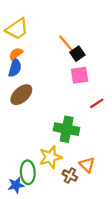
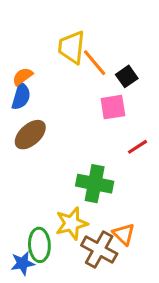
yellow trapezoid: (17, 29) -> (72, 47), moved, turned 130
black square: (77, 54) -> (127, 76), moved
brown cross: (70, 175) -> (99, 249), size x1.6

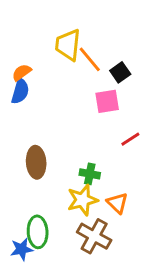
brown ellipse: (30, 135) -> (36, 162), moved, turned -52
green cross: (95, 184) -> (90, 174), size x0.6
yellow star: (72, 223) -> (83, 200), moved
orange triangle: (124, 234) -> (117, 203), moved

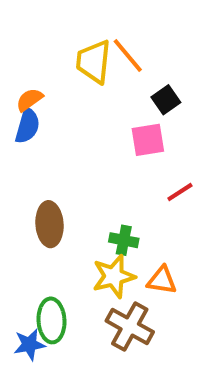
orange line: (90, 59) -> (128, 56), moved
orange triangle: (117, 203) -> (162, 280), turned -35

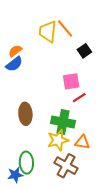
blue semicircle: (27, 126) -> (14, 64), turned 36
pink square: (148, 140) -> (71, 81), moved
red line: (180, 192) -> (79, 98), moved
green cross: (124, 240) -> (63, 122), size x1.6

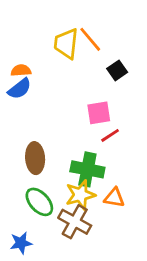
orange semicircle: (15, 51) -> (21, 70), turned 32
green ellipse: (26, 163) -> (39, 202), moved, turned -40
brown cross: (66, 166) -> (75, 222), moved

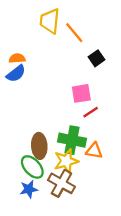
yellow trapezoid: (66, 44) -> (50, 21), moved
brown ellipse: (35, 158) -> (39, 146), moved
orange triangle: (114, 198) -> (94, 151), moved
blue star: (21, 243) -> (29, 189), moved

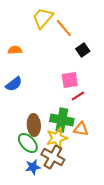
yellow trapezoid: (50, 21) -> (43, 18), turned 35
blue semicircle: (16, 74) -> (14, 84), moved
blue star: (29, 189) -> (33, 167), moved

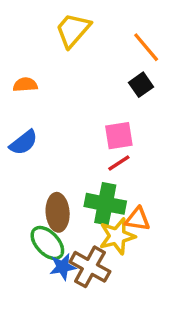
orange line: (64, 28) -> (146, 47), moved
red line: (78, 96) -> (119, 163), moved
yellow star: (57, 138) -> (117, 236), moved
blue star: (33, 167) -> (63, 267), moved

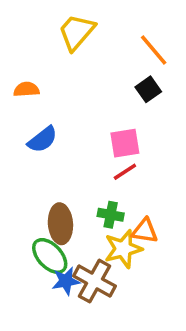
blue semicircle: (24, 143) -> (43, 140), moved
green cross: (105, 204) -> (111, 215), size x0.6

